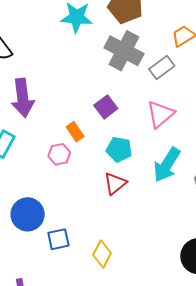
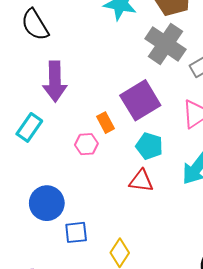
purple square: (106, 107) -> (140, 100), size x1.6
red triangle: (115, 183) -> (141, 181), turned 40

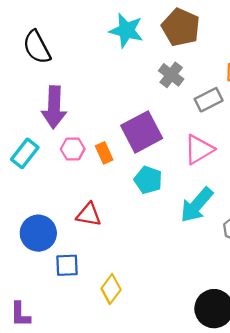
gray cross: (165, 44) -> (171, 75), size x0.6
pink hexagon: (86, 144) -> (73, 149), moved
red triangle: (141, 181) -> (89, 215), moved

